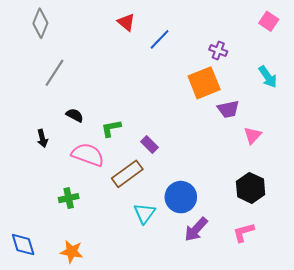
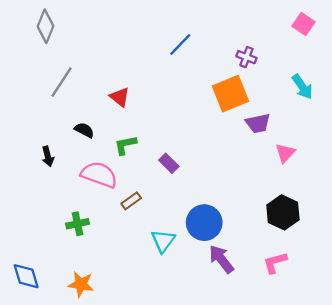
red triangle: (126, 22) -> (120, 97), moved
brown rectangle: (127, 174) -> (131, 201), moved, size x0.6
purple arrow: (196, 229) -> (221, 259), turned 100

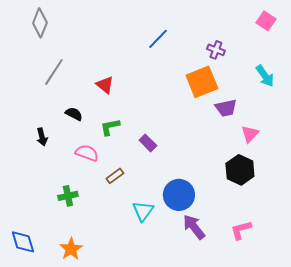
pink semicircle: (99, 175) -> (87, 153), size x0.7
black hexagon: (283, 212) -> (240, 170), moved
orange star: (81, 284) -> (71, 249), turned 30

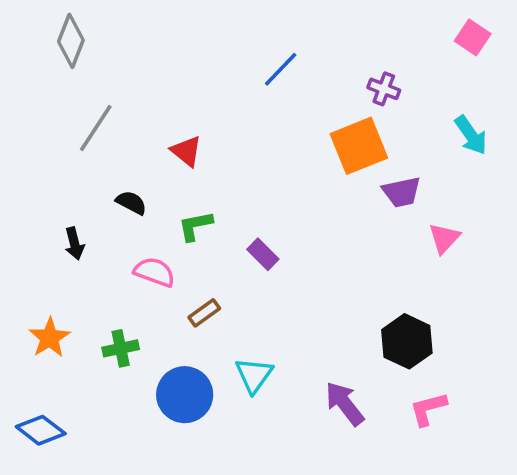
black hexagon: (240, 170) -> (407, 341), moved
blue circle: (179, 195) -> (185, 395), moved
blue diamond: (23, 242) -> (41, 430), turned -36
orange star: (71, 249) -> (50, 338), moved

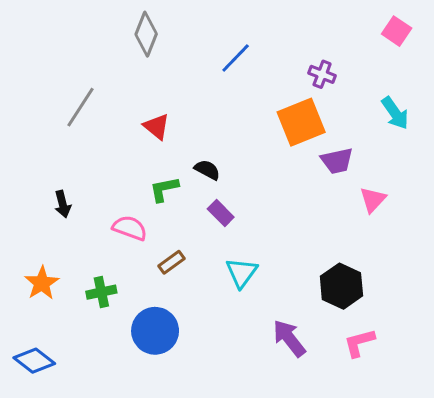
gray diamond: (71, 41) -> (146, 34), moved
black semicircle: (131, 203) -> (207, 170), moved
cyan triangle: (254, 375) -> (242, 273), moved

